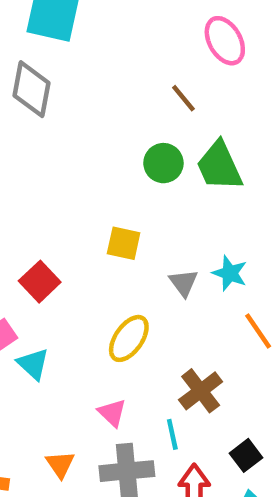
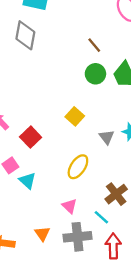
brown line: (183, 98) -> (94, 45), moved
yellow square: (124, 243) -> (75, 116), turned 30
cyan line: (172, 434) -> (101, 217), turned -35

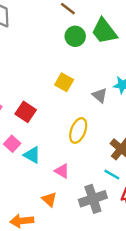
pink triangle: (69, 206) -> (62, 171), moved
orange triangle: (42, 234) -> (49, 199), moved

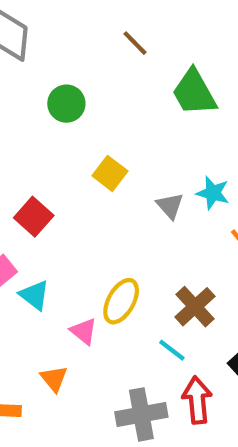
green circle: (75, 36) -> (66, 104), moved
yellow ellipse: (78, 130) -> (121, 301), moved
gray cross: (93, 199) -> (141, 414), moved

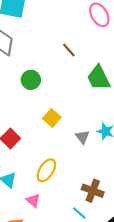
yellow ellipse: (121, 301) -> (46, 170), moved
brown cross: (195, 307) -> (93, 191), turned -30

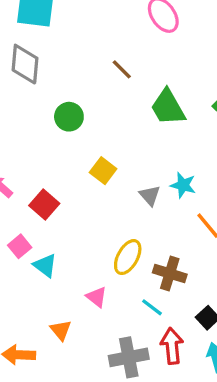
yellow ellipse: (46, 170) -> (128, 257), moved
pink triangle: (33, 200) -> (97, 297), moved

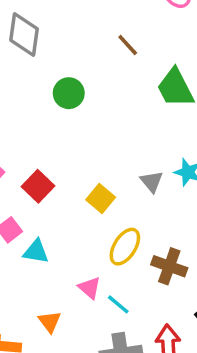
yellow square: (103, 171) -> (101, 199), moved
cyan triangle: (45, 265) -> (36, 252), turned -30
cyan line: (152, 307) -> (118, 304), moved

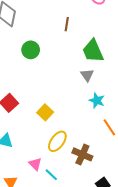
brown line: (128, 45) -> (67, 24), turned 48
gray triangle: (152, 182) -> (87, 75), moved

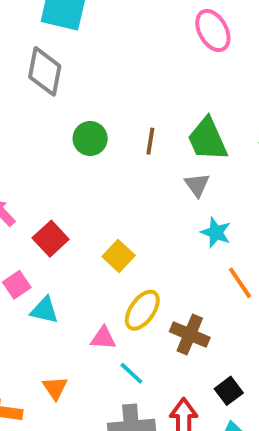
brown line: (67, 24) -> (150, 141), moved
pink triangle: (35, 164) -> (103, 338), moved, turned -40

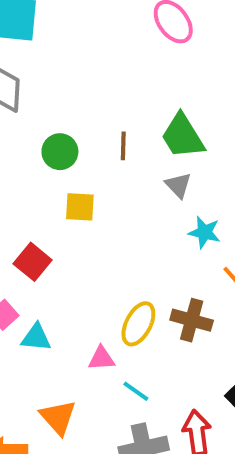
yellow square: (119, 256) -> (80, 207), moved, turned -32
brown cross: (190, 334) -> (192, 320), moved
orange triangle: (55, 388) -> (58, 417), size x1.4

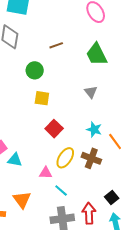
green trapezoid: (183, 136) -> (97, 54), moved
brown line: (123, 146) -> (56, 45), moved, turned 64
cyan star: (204, 232) -> (94, 129), moved
red square: (33, 262) -> (54, 129), moved

